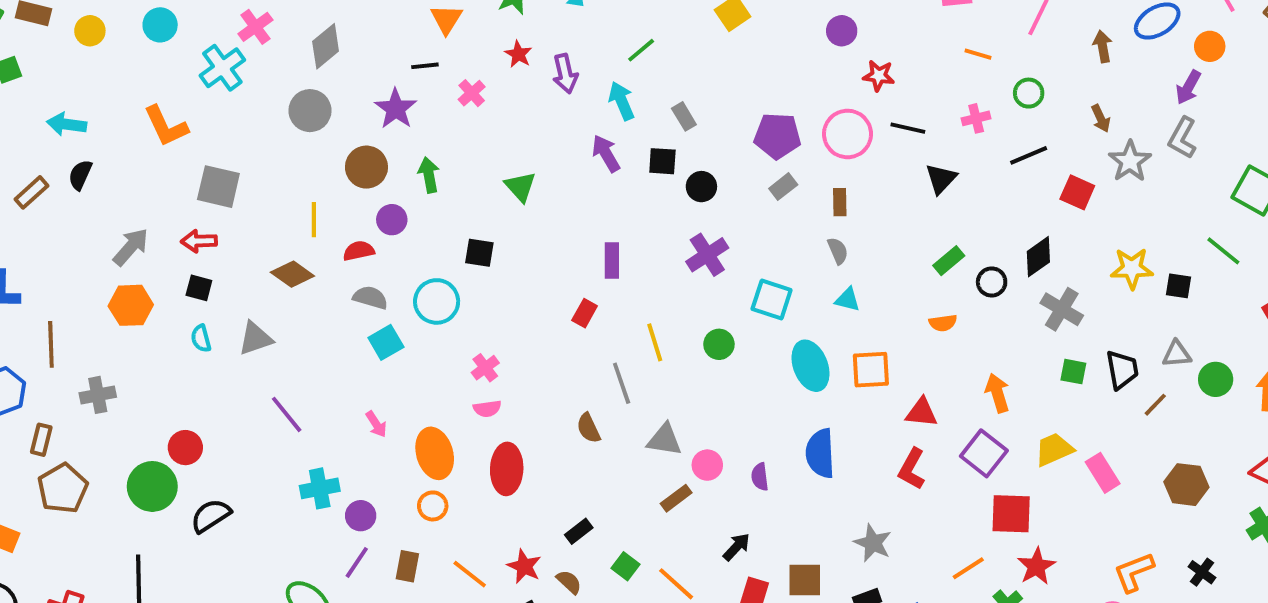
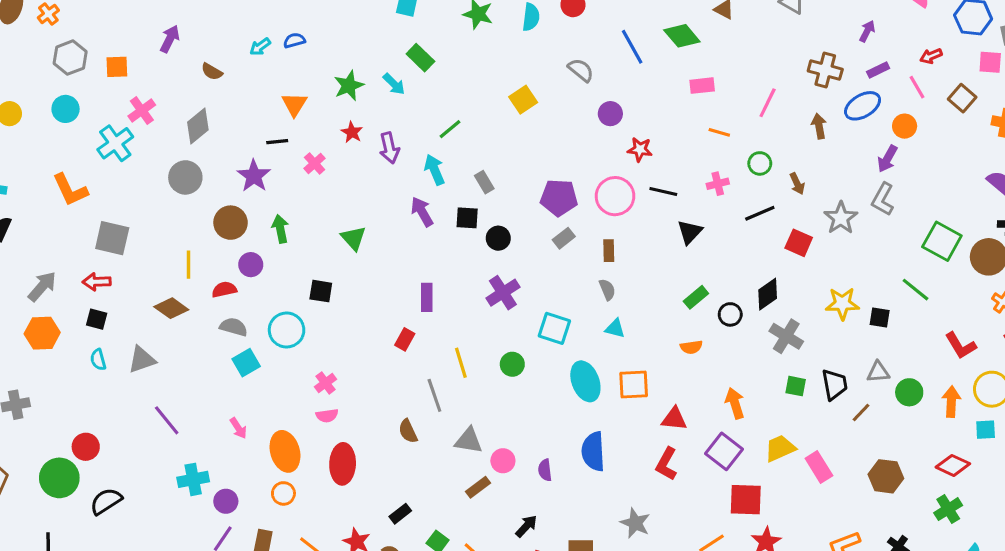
brown arrow: (1101, 118) -> (797, 184), moved

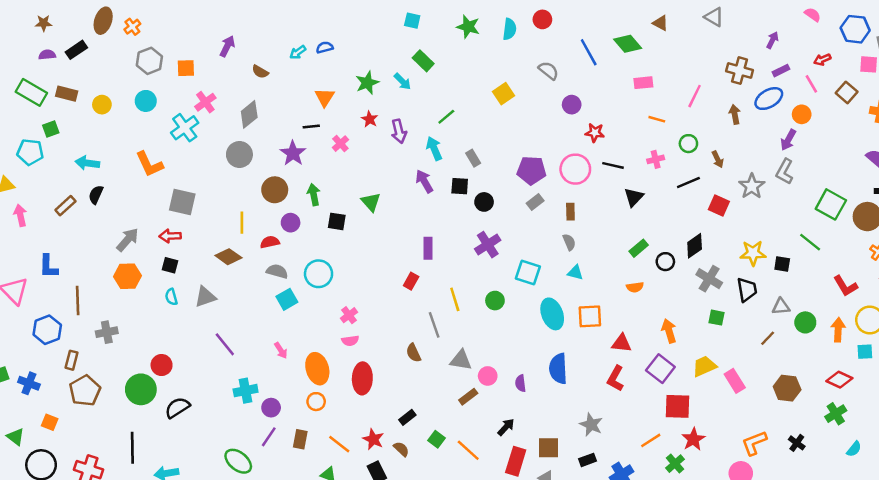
black square: (321, 291) -> (337, 221), moved
black trapezoid: (835, 384) -> (747, 290), moved

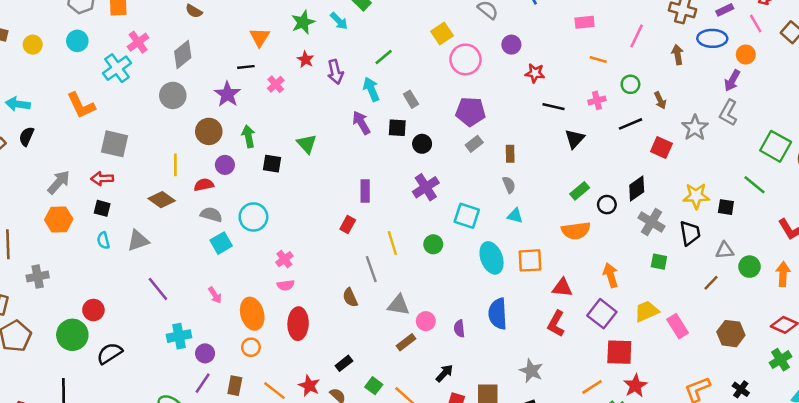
blue ellipse: (769, 99) -> (712, 38), turned 32
pink circle: (575, 169) -> (465, 59), moved
orange semicircle: (635, 287) -> (576, 231), size x1.6

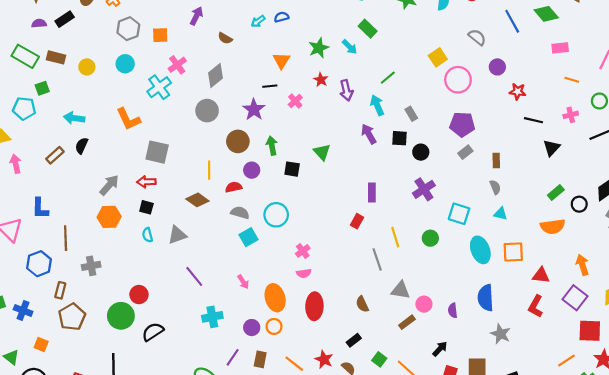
brown semicircle: (350, 298) -> (362, 304), moved
purple circle: (205, 353) -> (252, 328), moved
gray star: (531, 371) -> (501, 334), moved

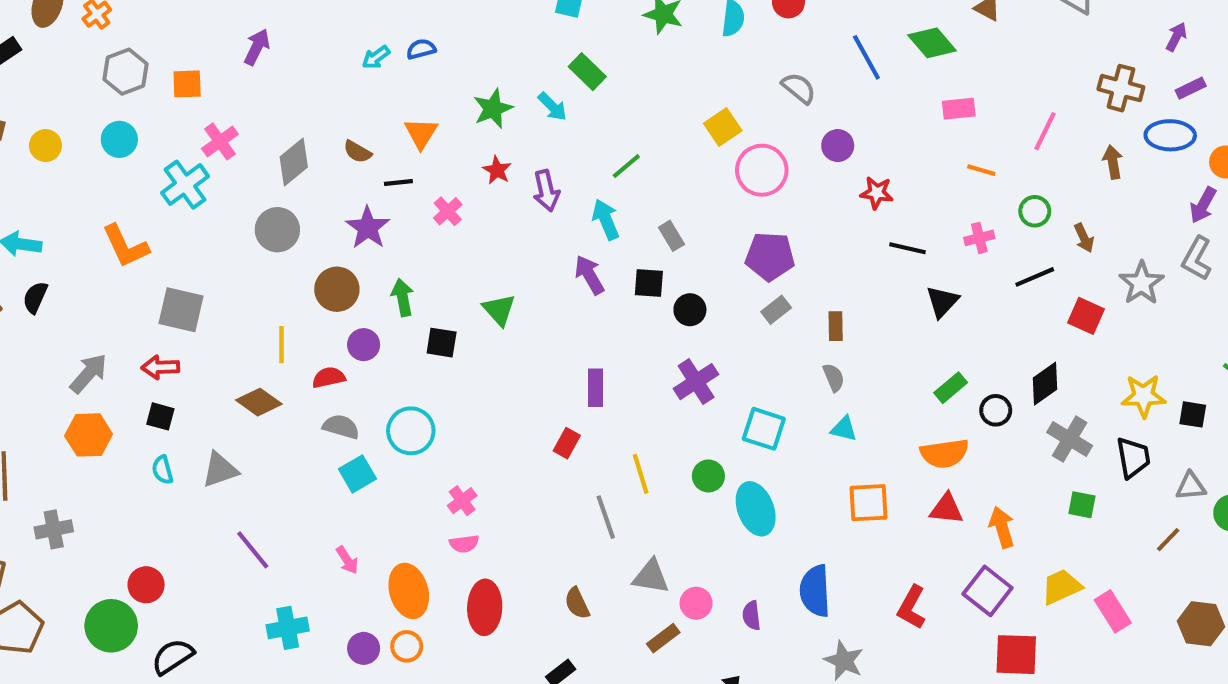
brown semicircle: (225, 38) -> (357, 152), moved
cyan ellipse: (480, 250) -> (756, 509), moved
red triangle: (541, 275) -> (946, 509), moved

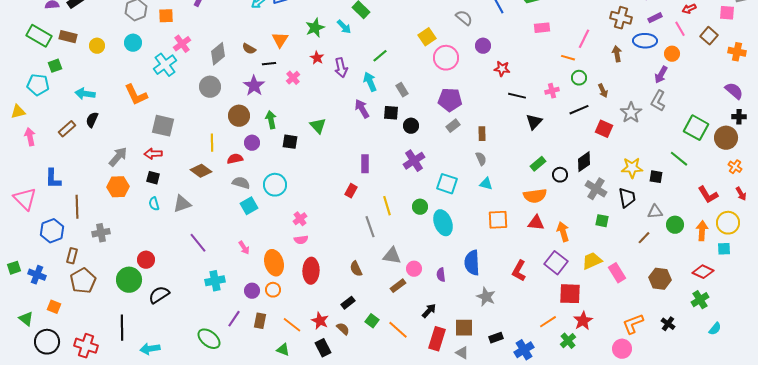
orange line: (981, 170) -> (568, 58), moved

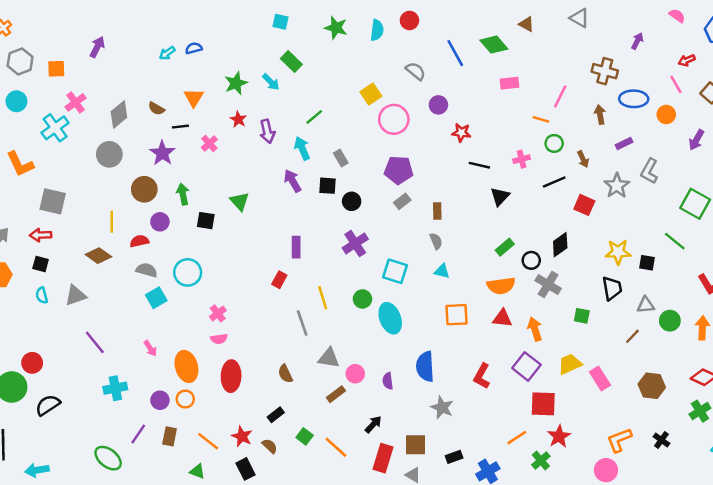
purple rectangle: (655, 18) -> (624, 143), moved
purple arrow: (661, 75) -> (696, 140), moved
gray cross: (596, 189) -> (548, 284), moved

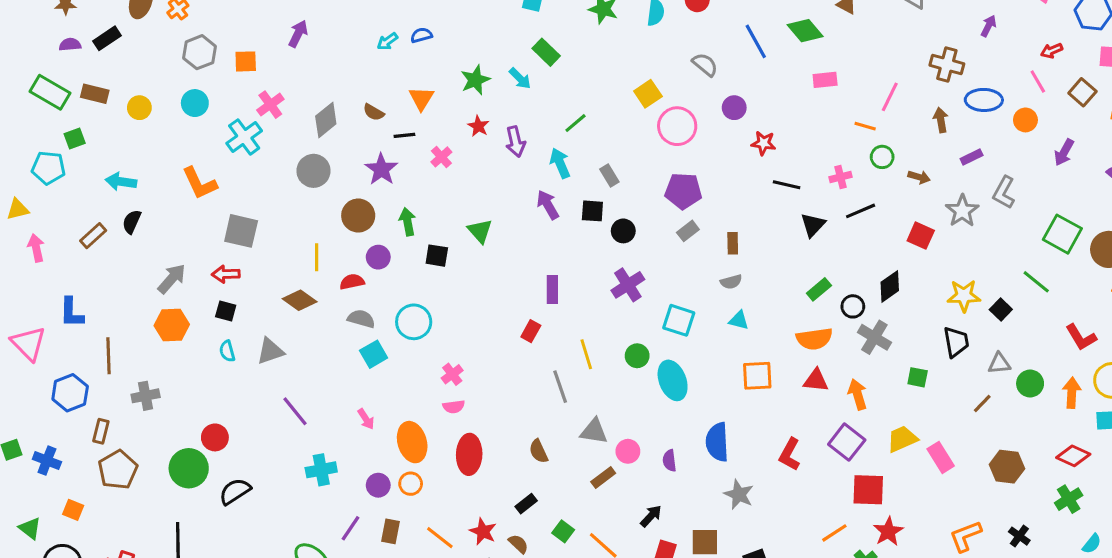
brown arrow: (583, 159) -> (919, 177), turned -49
black line: (554, 182) -> (861, 211), moved
gray semicircle: (436, 241) -> (731, 282), turned 98
black square: (647, 263) -> (1001, 310), turned 35

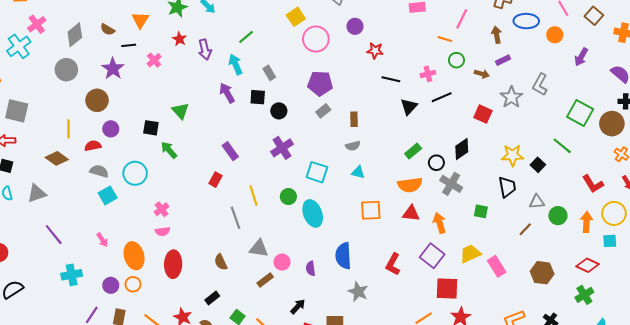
purple rectangle: (972, 157) -> (503, 60), moved
green arrow: (408, 222) -> (169, 150), moved, turned -30
purple rectangle: (552, 289) -> (230, 151), turned -36

